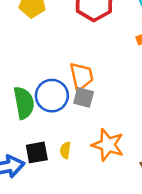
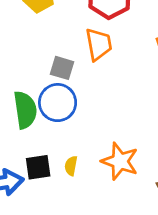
orange trapezoid: (81, 76) -> (99, 44), moved
gray square: (84, 97) -> (62, 68), moved

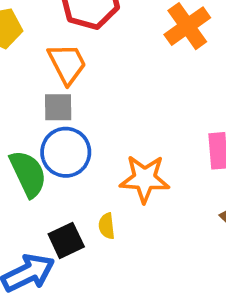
orange trapezoid: (99, 44) -> (67, 64), moved
orange star: (120, 161) -> (145, 179), moved

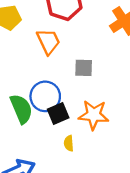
gray square: (58, 107) -> (84, 68), moved
black square: (66, 240) -> (58, 113), moved

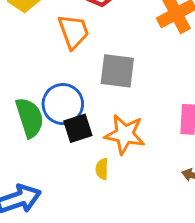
gray square: (84, 68) -> (117, 71), size x1.4
yellow semicircle: (69, 143) -> (102, 169), moved

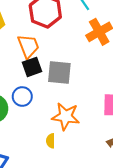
blue circle: (63, 104) -> (22, 96), size x0.7
black square: (78, 128) -> (32, 67), moved

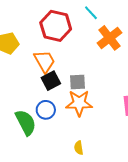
gray square: (59, 73) -> (78, 82), size x0.7
orange star: (66, 116) -> (79, 103), moved

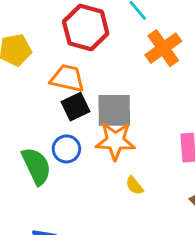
orange trapezoid: (45, 61) -> (67, 78), turned -50
gray square: (78, 82) -> (114, 110), size x1.5
yellow semicircle: (79, 148) -> (134, 186), moved, turned -32

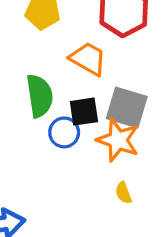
black square: (76, 107) -> (84, 112), moved
green semicircle: (36, 166) -> (40, 96), moved

